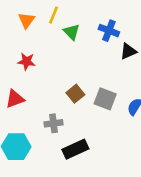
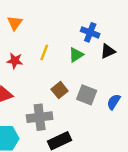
yellow line: (54, 15) -> (44, 52), moved
green triangle: (72, 32) -> (76, 55), moved, turned 42
gray cross: (54, 123) -> (40, 117), size x1.5

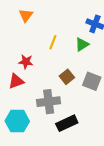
red star: (15, 61) -> (26, 62), moved

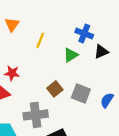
yellow line: (53, 42) -> (40, 40), moved

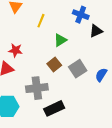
green triangle: (71, 55) -> (60, 40), moved
gray square: (81, 93) -> (78, 69), turned 36

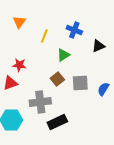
blue cross: (81, 15) -> (74, 30), moved
gray square: (78, 69) -> (80, 83), turned 30

